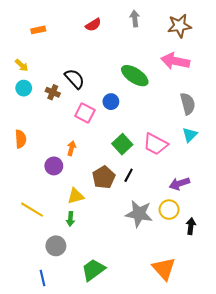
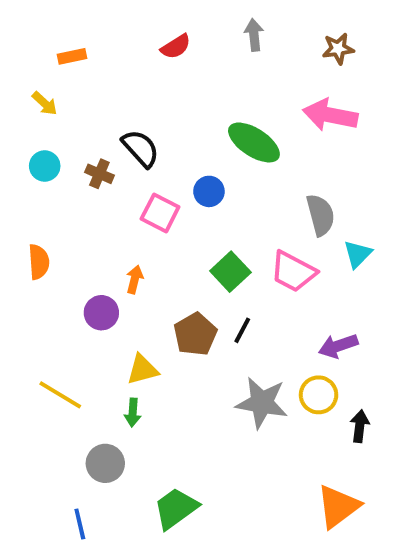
brown star: (179, 26) -> (338, 49), size x0.7
yellow arrow: (22, 65) -> (45, 103), moved
gray semicircle: (188, 104) -> (320, 215), moved
orange triangle: (164, 269) -> (338, 506), moved, turned 35

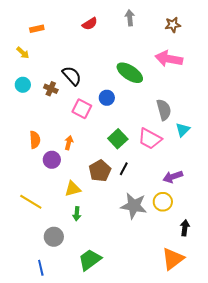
orange semicircle: (39, 262) -> (35, 140), moved
green arrow: (133, 412) -> (77, 214), moved
black arrow: (360, 426) -> (185, 228), moved

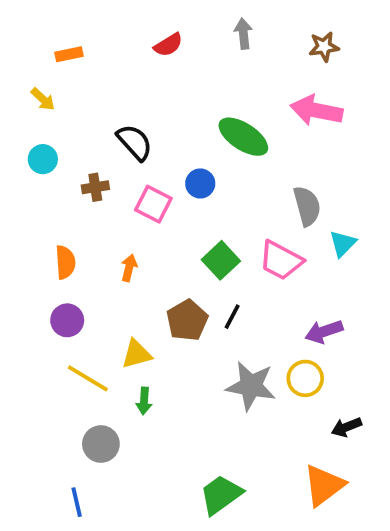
brown cross: (51, 89) -> (95, 187), moved, turned -32
purple circle: (52, 160) -> (67, 320), moved
yellow line: (31, 202) -> (88, 378), moved
black arrow: (185, 228) -> (346, 427), turned -119
green trapezoid: (90, 260) -> (221, 495), moved

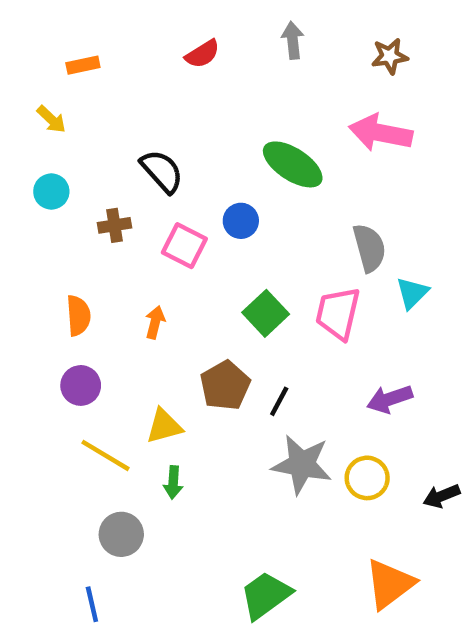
pink trapezoid: (281, 260) -> (338, 313), turned 75
black line: (232, 317) -> (279, 401), moved
yellow circle: (305, 378) -> (367, 478), moved
black arrow: (346, 427) -> (442, 496), moved

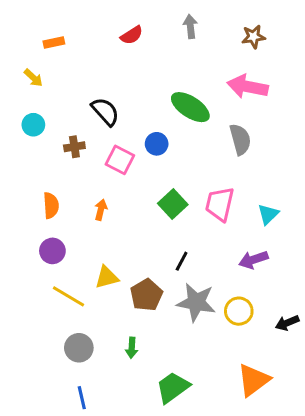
gray semicircle: (369, 248) -> (240, 139), moved
cyan triangle: (412, 293) -> (268, 214), moved
brown pentagon: (225, 385) -> (146, 295), moved
green arrow: (173, 482) -> (132, 348), moved
blue line: (92, 604) -> (82, 398), moved

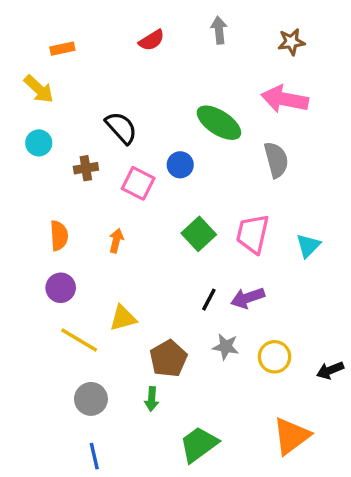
yellow arrow: (33, 78) -> (39, 89), size x1.4
purple arrow: (253, 260) -> (248, 298), moved
brown pentagon: (146, 295) -> (168, 358), moved
gray star: (196, 302) -> (226, 347), size x0.6

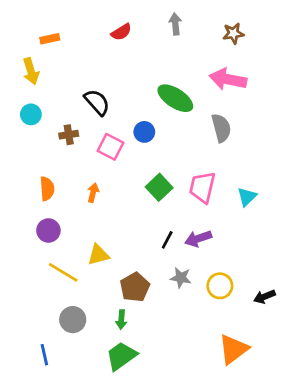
yellow arrow: (39, 89) -> (31, 71), turned 30
green trapezoid: (199, 444) -> (121, 356), moved
blue line: (94, 456) -> (44, 355), moved

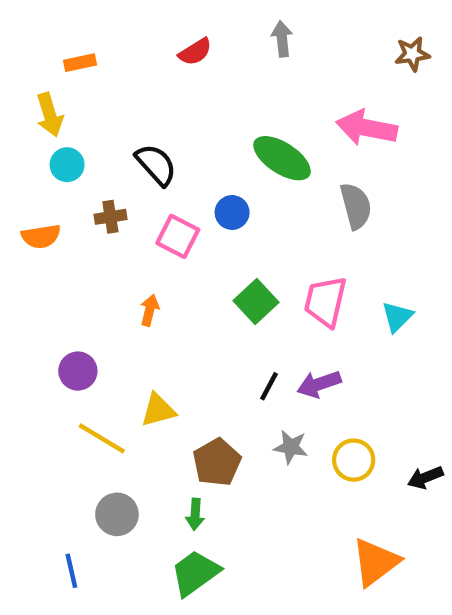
brown star: (233, 33) -> (412, 54), moved
cyan circle: (31, 114) -> (67, 165), moved
orange semicircle: (47, 189) -> (41, 236), moved, turned 85

